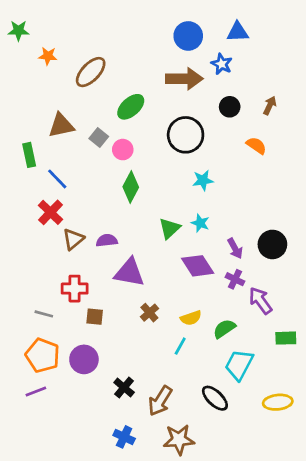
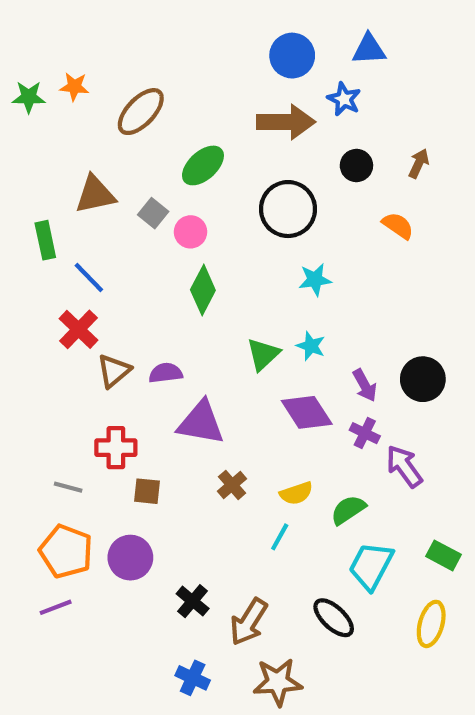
green star: (18, 31) -> (29, 97), moved
green rectangle: (286, 338) -> (444, 555), moved, turned 30
yellow ellipse: (278, 402) -> (431, 624), turned -68

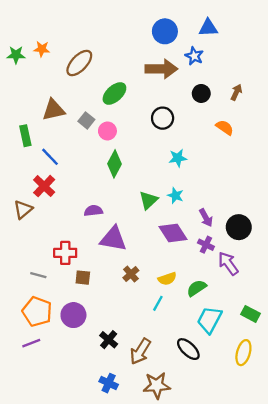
black circle: (288, 209) -> (163, 118), size x0.7
brown triangle: (114, 371) -> (23, 210), moved
black circle: (423, 379) -> (239, 227), moved

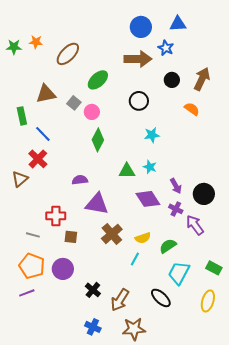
brown arrow: (236, 92) -> (202, 79), size x1.6
green triangle: (148, 200) -> (127, 171), turned 42
brown cross: (131, 274) -> (112, 234), size x1.5

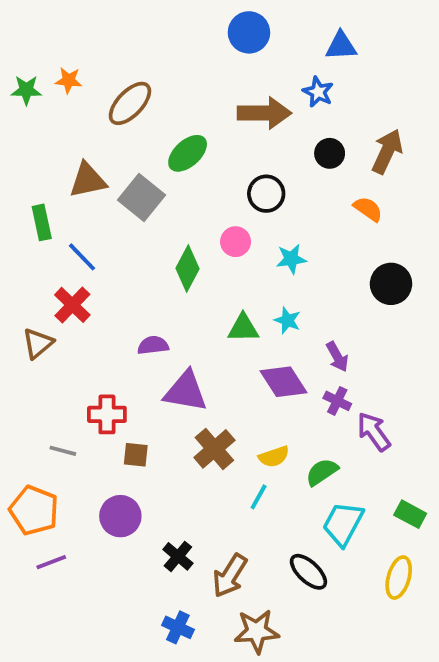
blue circle: (141, 27) -> (249, 32), moved
gray square: (74, 103) -> (141, 197), size x1.6
pink circle: (92, 112) -> (236, 242), moved
black circle: (204, 194) -> (391, 284), moved
orange pentagon: (32, 266) -> (34, 510), moved

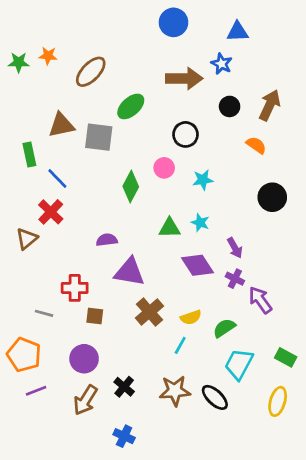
gray square: (141, 197) -> (99, 137), turned -32
brown arrow: (230, 576) -> (85, 400), moved
brown star: (257, 631) -> (175, 391), moved

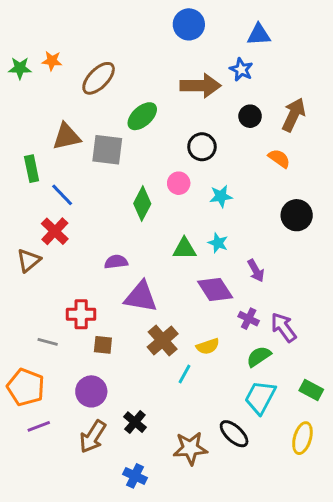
purple cross: (235, 279) -> (249, 319), moved
green semicircle: (224, 328) -> (259, 357), moved
cyan line: (180, 345) -> (184, 374), moved
brown star: (175, 391) -> (190, 448), moved

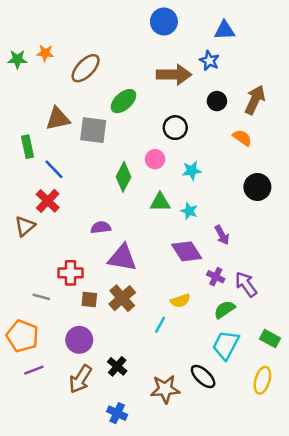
green triangle: (184, 249) -> (160, 202), moved
brown cross: (163, 340) -> (122, 298), moved

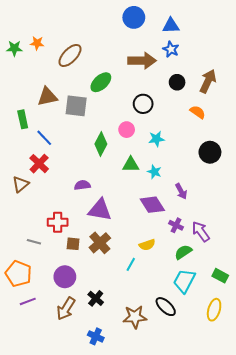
blue triangle: (225, 30) -> (171, 26), moved

